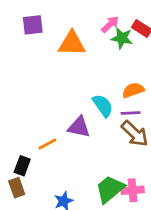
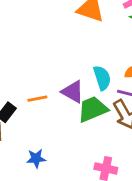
green trapezoid: (110, 189) -> (93, 109), moved

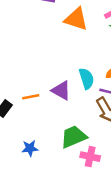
green trapezoid: (93, 109) -> (74, 137), moved

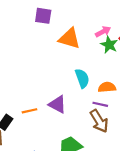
cyan semicircle: (87, 78) -> (82, 78), moved

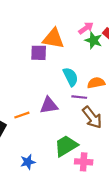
purple square: (43, 16) -> (39, 53), moved
purple triangle: (57, 104) -> (49, 105), turned -30
purple line: (100, 104) -> (79, 97), moved

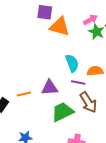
purple square: (39, 53) -> (45, 12), moved
green trapezoid: (66, 146) -> (62, 112), moved

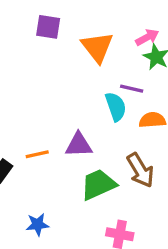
purple square: (45, 12) -> (48, 27), moved
orange triangle: (60, 26) -> (97, 47), turned 35
purple line: (78, 83) -> (132, 89), moved

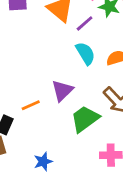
purple line: (132, 89) -> (85, 23), moved, turned -42
purple triangle: (79, 145) -> (62, 91), turned -30

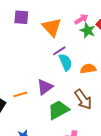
purple line: (85, 23) -> (59, 51), moved

